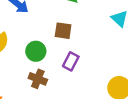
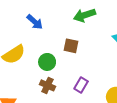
purple rectangle: (71, 61) -> (81, 85), moved

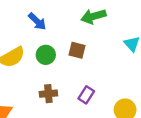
green circle: (47, 62) -> (46, 55), moved
brown cross: (47, 85) -> (48, 94), turned -32

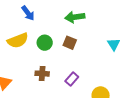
green arrow: (93, 16) -> (75, 17), moved
blue arrow: (37, 21) -> (28, 13), moved

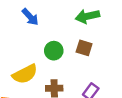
yellow semicircle: (18, 40) -> (25, 74), moved

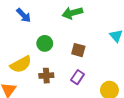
brown square: (84, 48) -> (78, 50), moved

